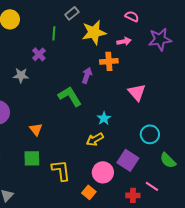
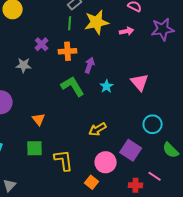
green line: (54, 33) -> (70, 23), moved
orange cross: (109, 61) -> (68, 51), moved
cyan star: (104, 118) -> (107, 86), moved

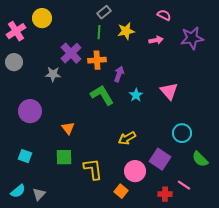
yellow star: (97, 22) -> (126, 31), size x0.7
purple cross: (42, 44) -> (71, 53), size x1.5

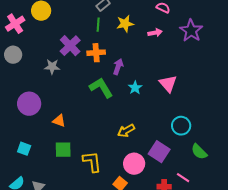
purple star: (192, 38) -> (191, 31), turned -30
orange triangle: (68, 128) -> (59, 121), moved, turned -32

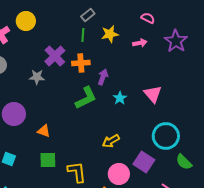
green L-shape: (101, 88) -> (86, 98), turned 95
cyan circle: (181, 126) -> (166, 136), size x1.4

